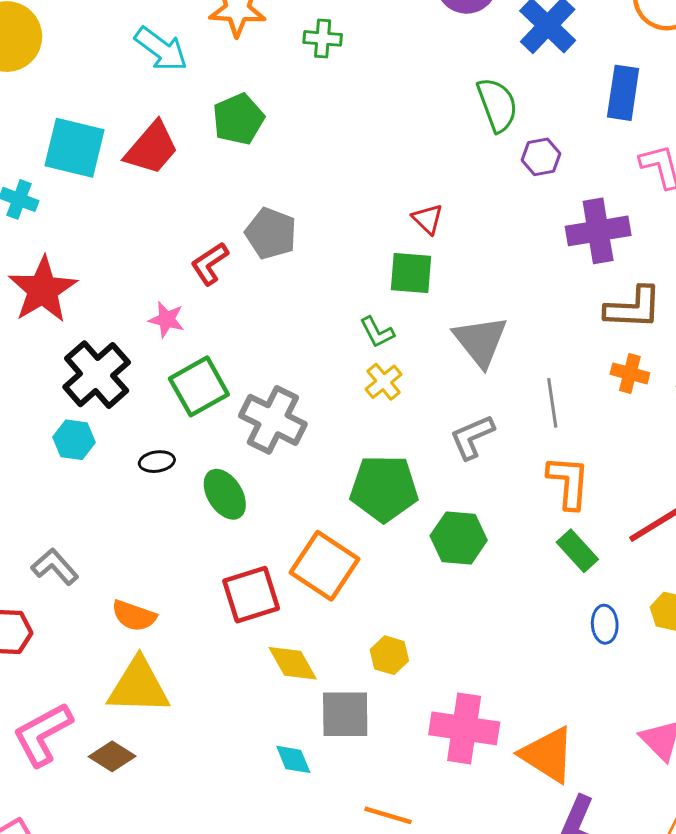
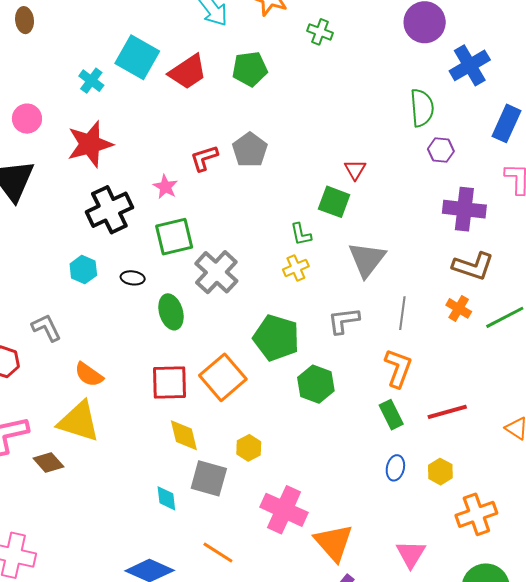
cyan hexagon: (74, 440) -> (83, 270), moved

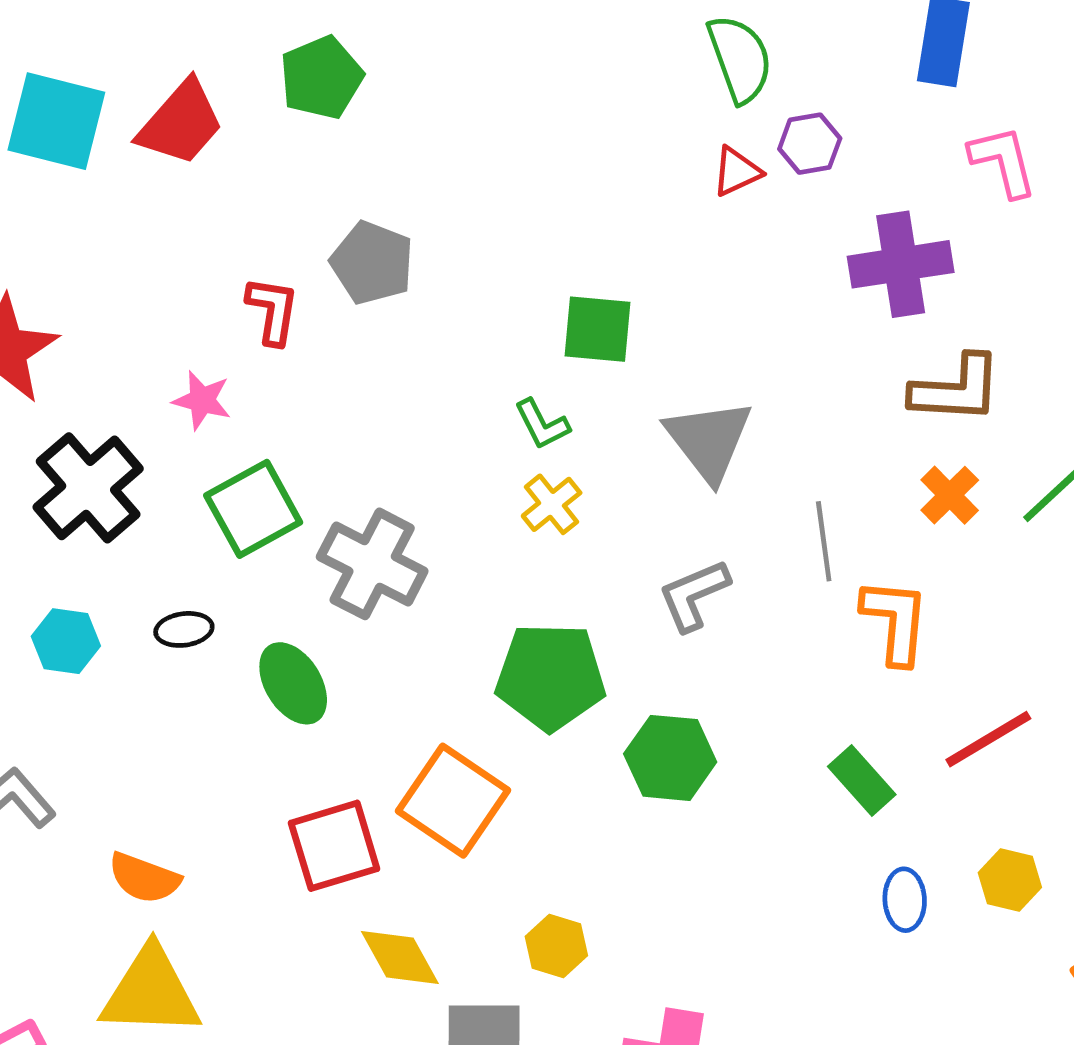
red L-shape: (204, 158) -> (273, 310), turned 132
red triangle: (355, 170) -> (737, 172), moved, turned 50
orange cross: (459, 308) -> (950, 495), turned 30
orange L-shape: (398, 368) -> (895, 621), moved

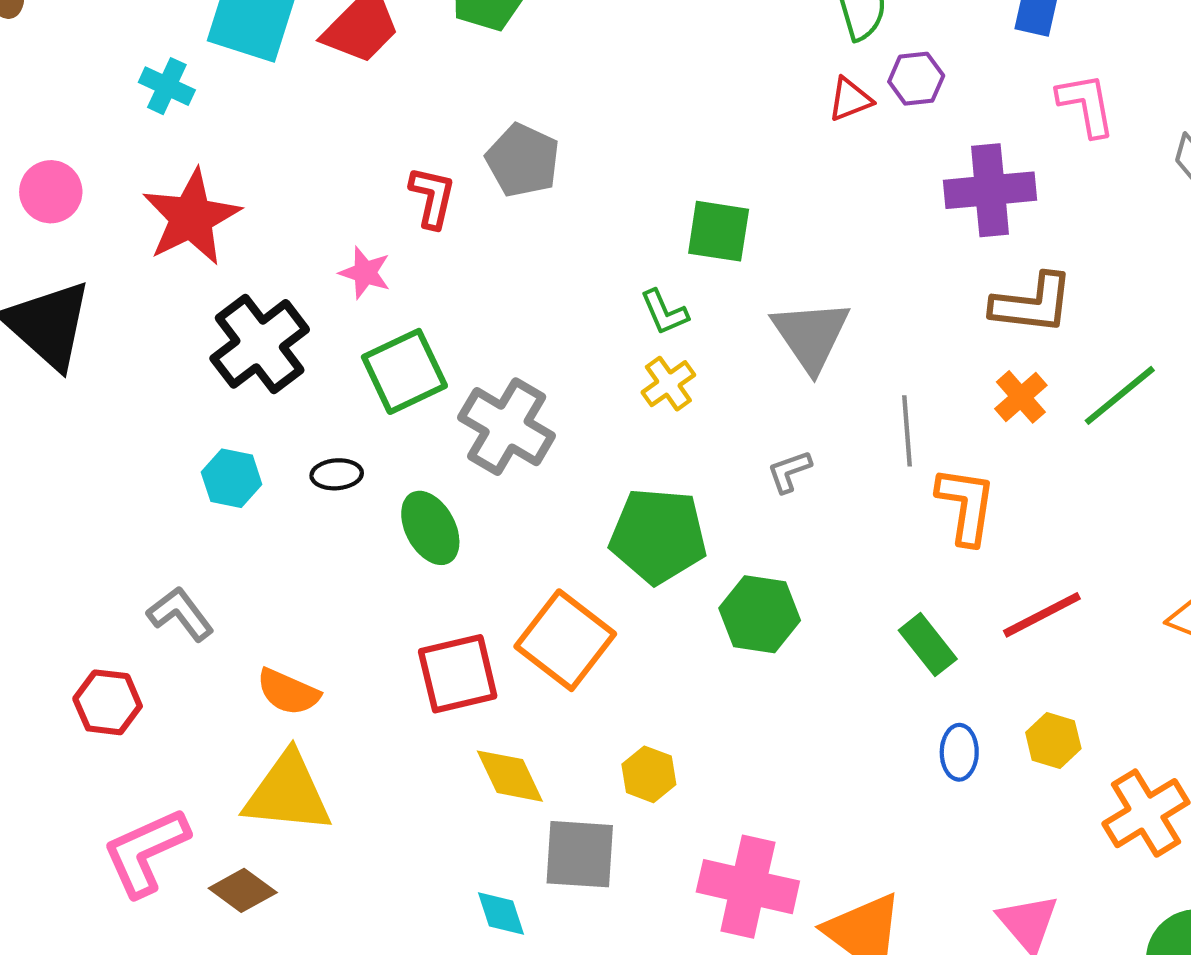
gray L-shape: (694, 595) -> (789, 471), size x0.7

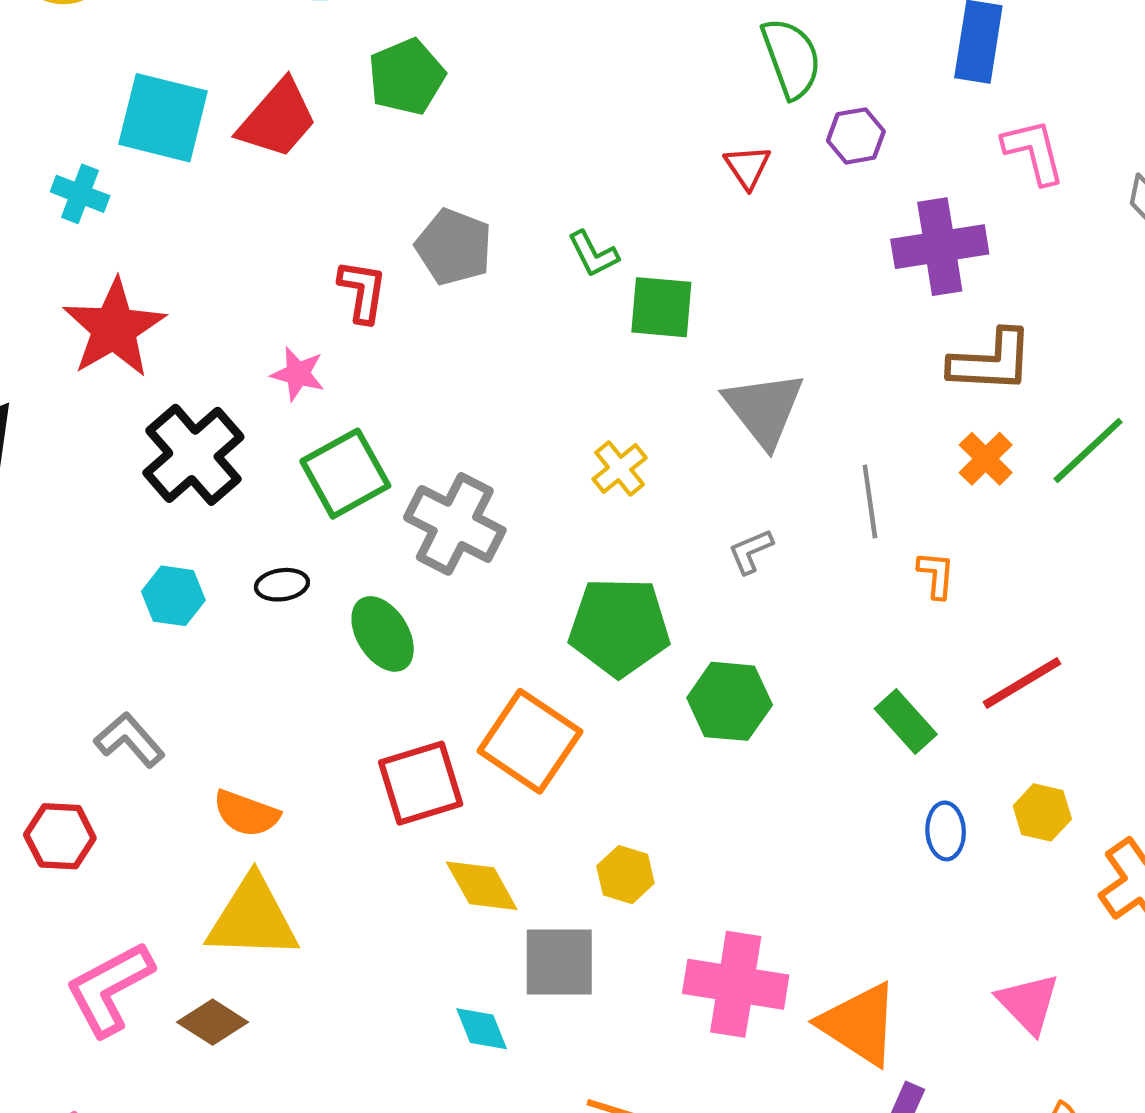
red triangle: (850, 99) -> (747, 167), moved, turned -39
green L-shape: (664, 312) -> (593, 254), moved
orange L-shape: (966, 505) -> (936, 575), size x0.6

